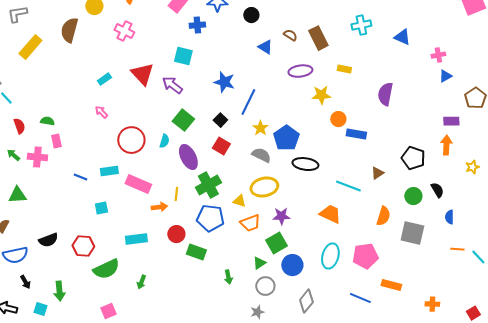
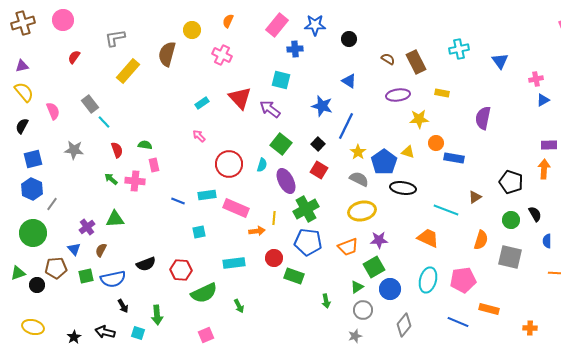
blue triangle: (402, 37) -> (500, 61), turned 30
blue triangle: (265, 47) -> (349, 81), moved
yellow triangle: (239, 201) -> (408, 152), moved
green arrow: (141, 282) -> (239, 306), turned -48

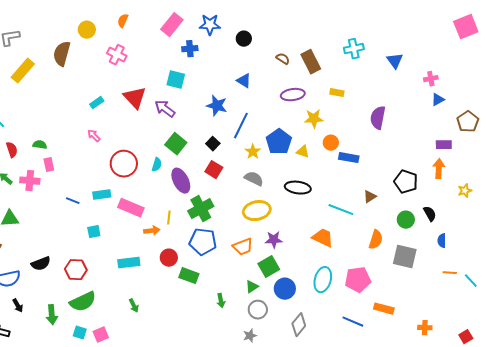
blue pentagon: (384, 162) -> (279, 142), moved
green semicircle: (204, 293) -> (83, 302), moved
cyan square: (138, 333) -> (80, 333), moved

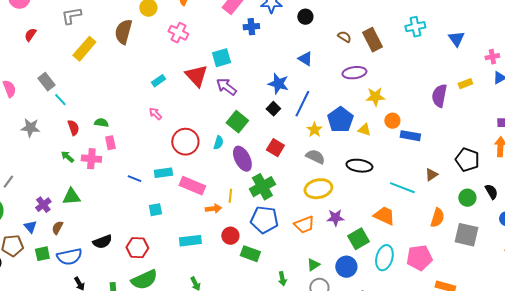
cyan square: (176, 80) -> (221, 58), moved, turned -30
yellow rectangle: (337, 93) -> (465, 84), moved, turned -32
black square: (213, 144) -> (273, 109), moved
green square: (269, 267) -> (358, 239), moved

